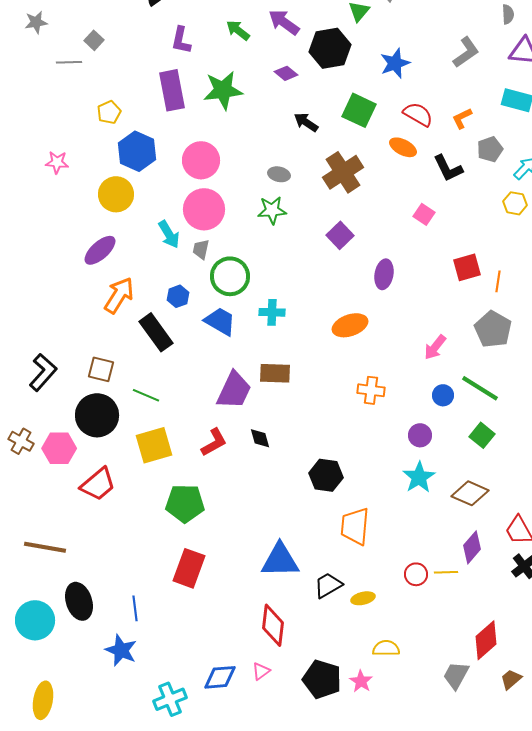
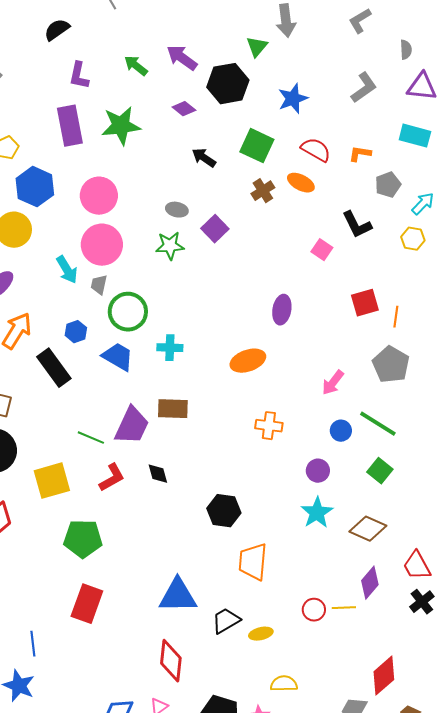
orange L-shape: (462, 118) -> (360, 154), turned 35
black L-shape: (448, 168) -> (357, 225), moved
brown cross: (343, 172) -> (263, 191), moved, size x0.6
purple square: (340, 235) -> (215, 229), moved
green line: (146, 395) -> (91, 438), moved

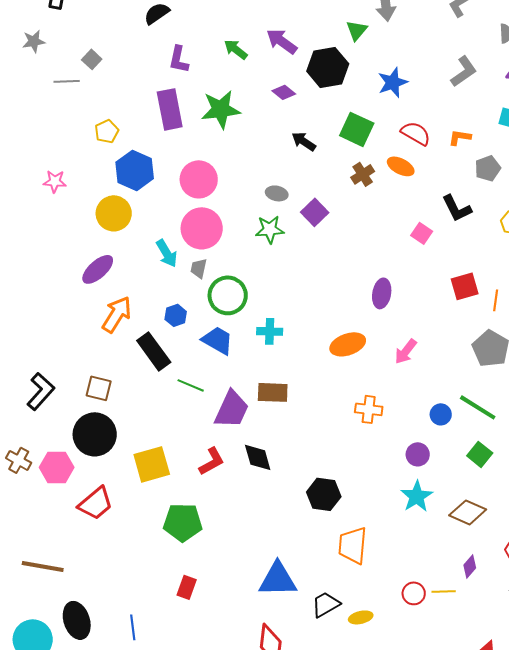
pink arrow: (333, 383) -> (406, 351), moved
green line: (91, 438) -> (191, 385), moved
black diamond: (158, 474) -> (258, 457), size x1.4
purple diamond: (370, 583) -> (470, 566), size x0.7
red rectangle: (87, 604) -> (187, 587), size x0.6

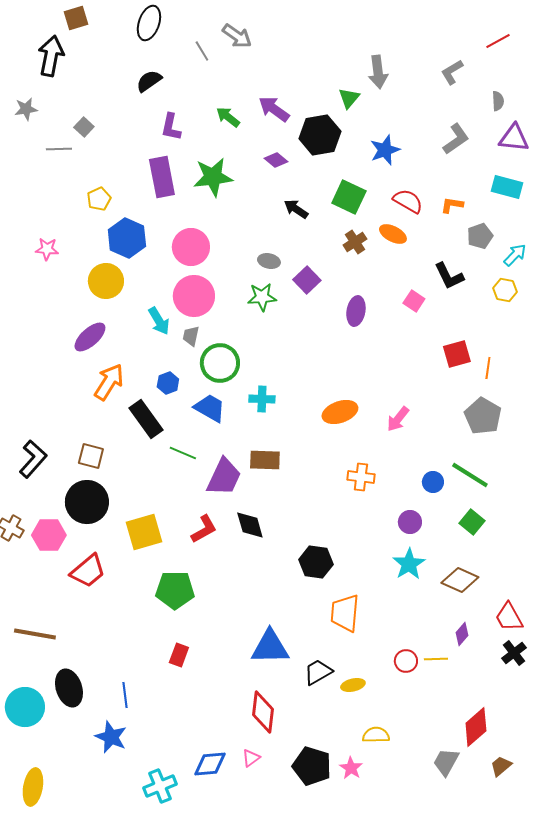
purple ellipse: (382, 293) -> (356, 311), moved

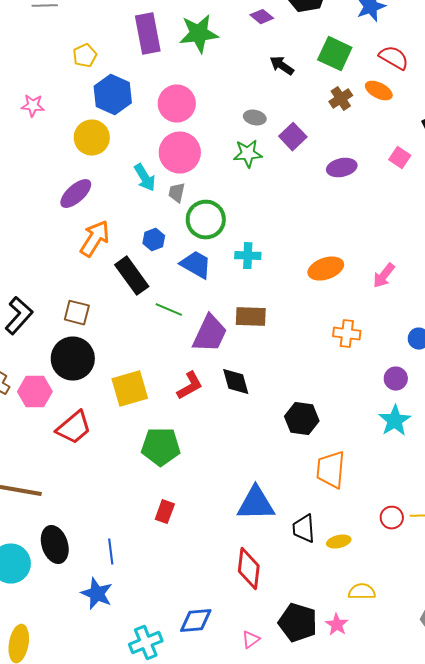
purple ellipse: (356, 311) -> (342, 168), turned 68
black trapezoid: (318, 672) -> (304, 529), turned -64
pink triangle: (251, 758) -> (251, 640), moved

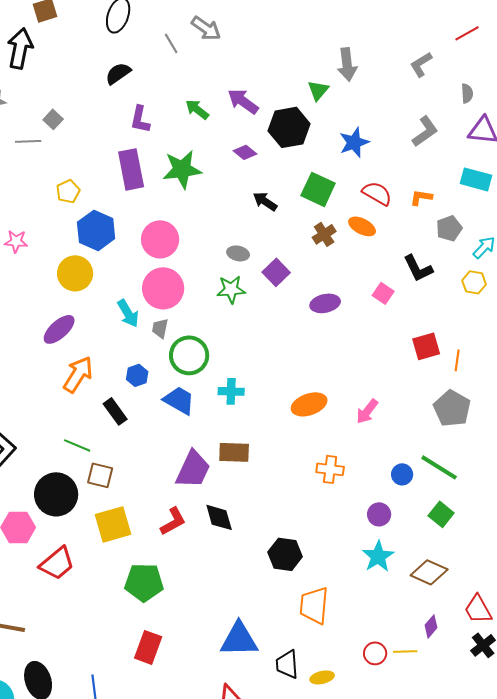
black rectangle: (132, 276) -> (115, 411), size x0.7
green line: (169, 310) -> (77, 445), moved
brown square: (77, 313) -> (100, 475), moved
red rectangle: (165, 512) -> (148, 647), size x1.4

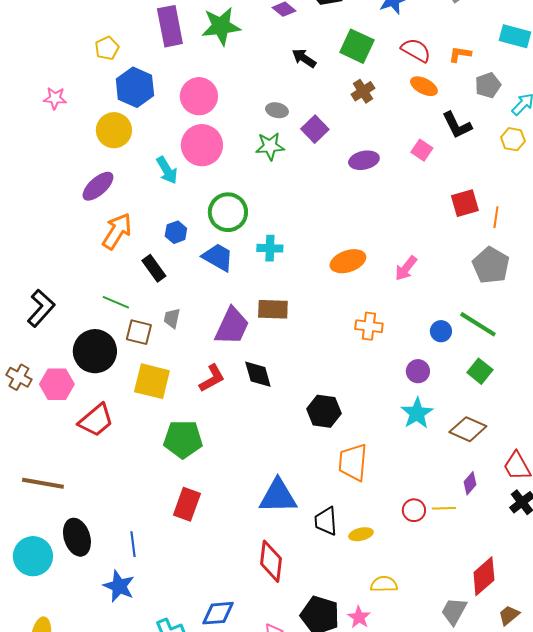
orange ellipse: (362, 226) -> (424, 86), moved
gray trapezoid: (160, 328) -> (172, 318), moved
yellow square: (113, 524) -> (152, 381), turned 30

